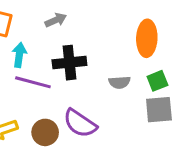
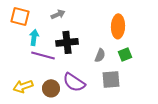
gray semicircle: (120, 82) -> (100, 55), turned -64
gray square: (159, 110) -> (111, 79), moved

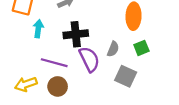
purple line: (43, 55) -> (54, 63), moved
gray square: (111, 79) -> (126, 76), turned 30
purple semicircle: (74, 82) -> (89, 59), moved, turned -150

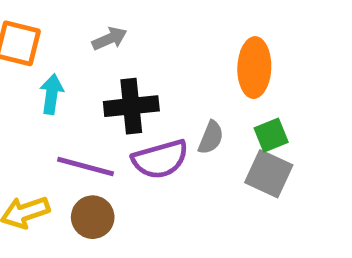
purple semicircle: (89, 59) -> (160, 159), turned 100
gray square: (126, 76) -> (269, 174), moved

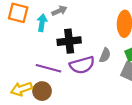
cyan arrow: (52, 94) -> (42, 23), moved
brown circle: (93, 217) -> (42, 91), moved

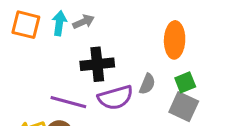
cyan arrow: (42, 23) -> (59, 23), moved

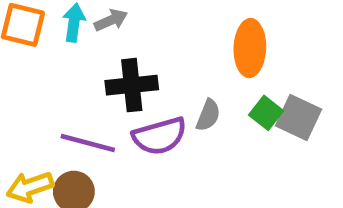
green square: (185, 82) -> (266, 113), turned -30
gray square: (184, 107) -> (298, 117), moved

